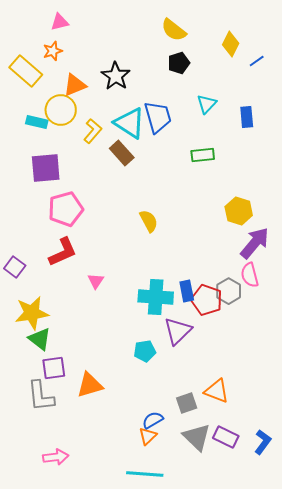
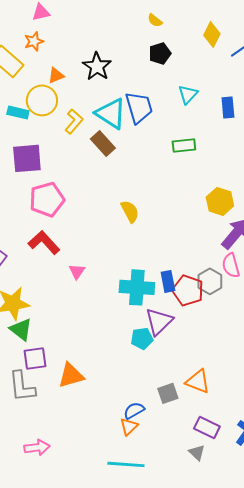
yellow semicircle: (174, 30) -> (155, 20), size x0.6
orange triangle: (75, 85) -> (56, 75), size x0.7
red L-shape: (63, 252) -> (44, 242), turned -108
cyan pentagon: (145, 351) -> (142, 338), moved
gray triangle: (197, 437) -> (197, 452), moved, size x0.6

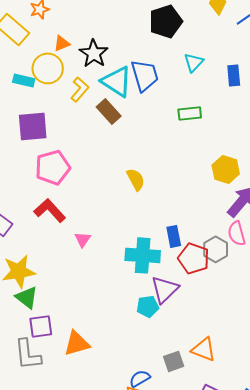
black pentagon: (160, 53) -> (166, 21), size x1.5
black star: (97, 66) -> (94, 53), moved
blue rectangle: (168, 281) -> (174, 236), moved

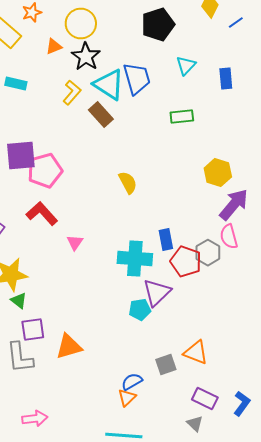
yellow circle: (48, 68) -> (81, 24), moved
purple square: (33, 126) -> (21, 156), moved
green triangle: (27, 297) -> (19, 300), size x0.7

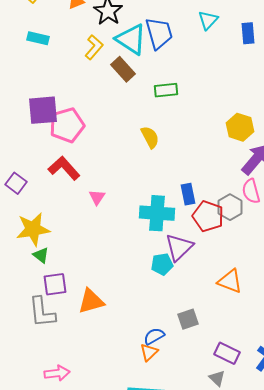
green rectangle: (182, 116) -> (166, 90), moved
orange triangle: (196, 352) -> (230, 281), moved

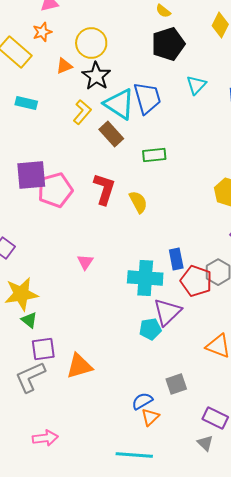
red L-shape: (64, 168) -> (104, 189), moved, turned 60
gray L-shape: (42, 312) -> (30, 377), turned 72
orange triangle: (149, 352) -> (150, 417), moved

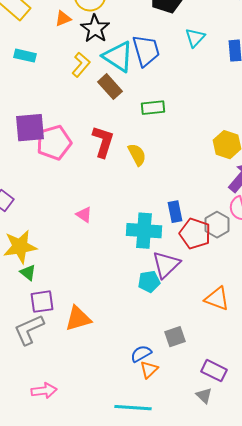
pink triangle: (85, 262) -> (84, 215), turned -30

